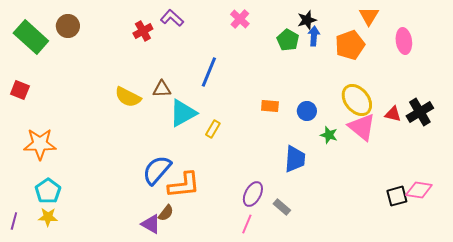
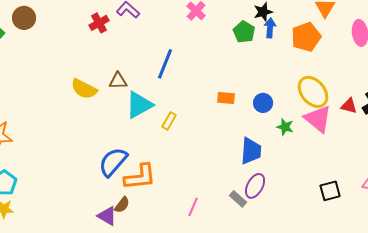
purple ellipse: (253, 194) -> (255, 186), moved
black square: (397, 196) -> (330, 191), moved
pink line: (247, 224) -> (193, 207), moved

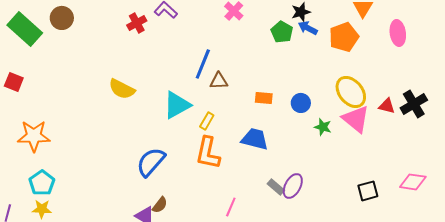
blue arrow: (270, 28) -> (308, 28), turned -66
brown triangle: (118, 81) -> (219, 81), moved
blue trapezoid: (251, 151) -> (255, 139), moved, turned -80
orange L-shape: (140, 177) -> (208, 153), moved, turned 108
gray rectangle: (238, 199) -> (276, 187), moved

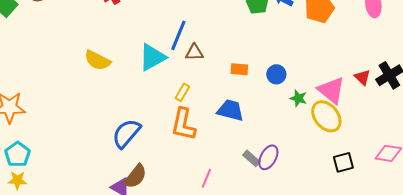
yellow ellipse: (351, 92) -> (326, 116), moved
cyan triangle: (177, 105) -> (152, 57), moved
red triangle: (387, 106) -> (362, 77), turned 30
brown semicircle: (160, 205) -> (135, 176), size x1.5

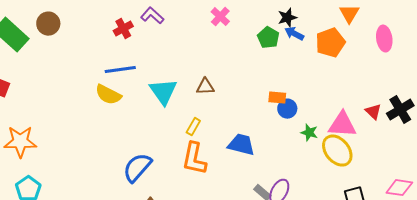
blue line: (178, 35) -> (120, 70), moved, turned 60
cyan triangle: (152, 57) -> (163, 92), turned -36
orange rectangle: (239, 69) -> (277, 98), moved
pink triangle: (331, 90) -> (342, 125), turned -36

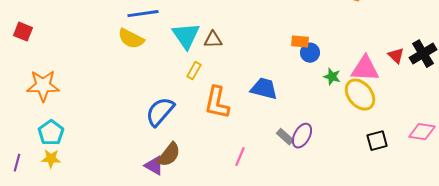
brown triangle: (205, 87) -> (213, 40), moved
yellow rectangle: (193, 127) -> (194, 71), moved

